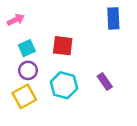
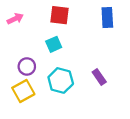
red square: (63, 46) -> (60, 15), moved
cyan square: (27, 48) -> (54, 44), moved

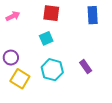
purple circle: (27, 66) -> (11, 58), moved
yellow square: (23, 91) -> (20, 79), turned -30

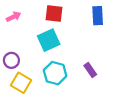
cyan square: (46, 38) -> (49, 40), size x1.5

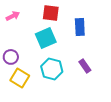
blue rectangle: (98, 16) -> (80, 27), moved

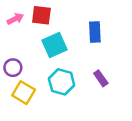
red square: (51, 13) -> (41, 15), moved

